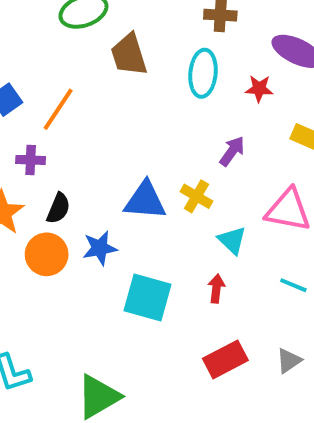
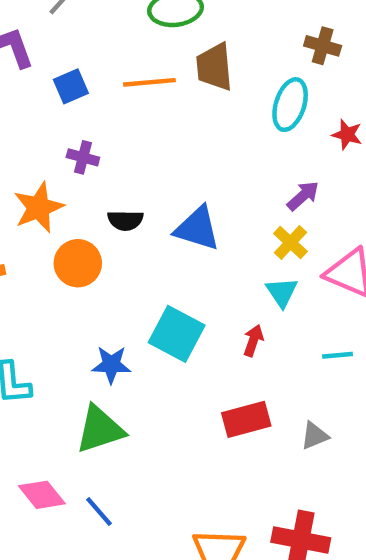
orange line: (58, 109) -> (149, 82), moved, turned 39
yellow cross: (196, 196) -> (290, 243), moved
black semicircle: (58, 208) -> (125, 220), moved, turned 56
blue star: (100, 248) -> (111, 365), moved
cyan line: (293, 285) -> (337, 355), turned -40

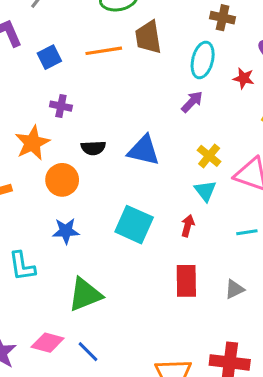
purple arrow: (303, 196) -> (192, 102), moved
blue star: (111, 365) -> (66, 231), moved
red rectangle: (246, 419) -> (186, 281), turned -72
pink diamond: (42, 495) -> (48, 343), turned -32

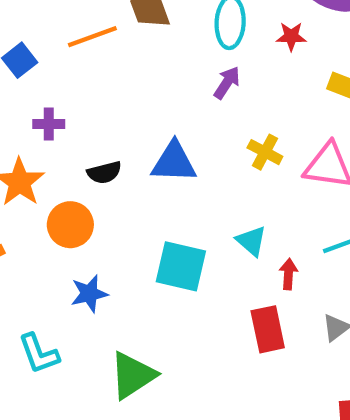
cyan triangle: (205, 191) -> (251, 241), moved
red arrow: (188, 226) -> (288, 274), moved

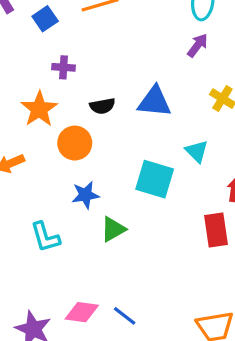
cyan triangle: (251, 241) -> (197, 151), moved
green triangle: (133, 375) -> (113, 229), moved, size x0.7

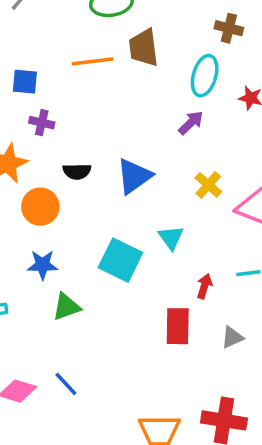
blue square: (45, 19) -> (25, 82), moved, turned 30
blue triangle: (154, 102) -> (134, 176), turned -51
blue line: (125, 316) -> (66, 384), moved

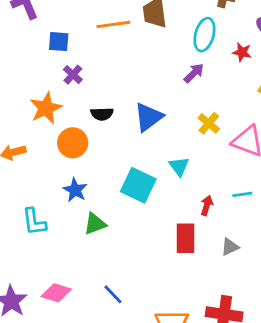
purple cross: (42, 123) -> (73, 75), turned 30
blue star: (43, 265) -> (75, 190), turned 30
blue line: (66, 384) -> (113, 294), moved

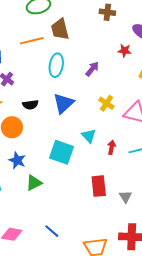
cyan ellipse: (204, 35) -> (56, 65), moved
red arrow: (207, 205) -> (112, 147), moved
gray triangle: (230, 247) -> (125, 197), moved, turned -32

